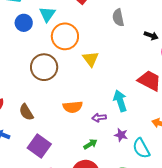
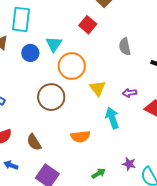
cyan arrow: (120, 101) -> (112, 118), moved
purple arrow: (99, 118) -> (130, 93), moved

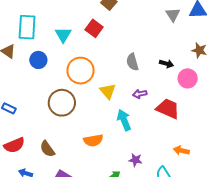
cyan triangle: (54, 44) -> (63, 35), moved
gray semicircle: (125, 47) -> (132, 62), moved
purple star: (129, 164) -> (135, 160), moved

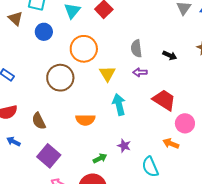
pink circle: (188, 78) -> (185, 123), moved
purple arrow: (140, 94) -> (140, 72), moved

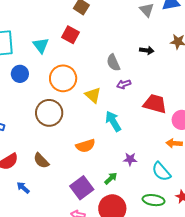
black arrow: (170, 55) -> (147, 50), moved
blue arrow: (13, 142) -> (23, 188), turned 32
purple square: (49, 156) -> (82, 188), moved, turned 30

